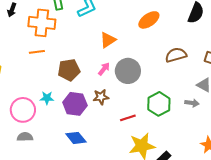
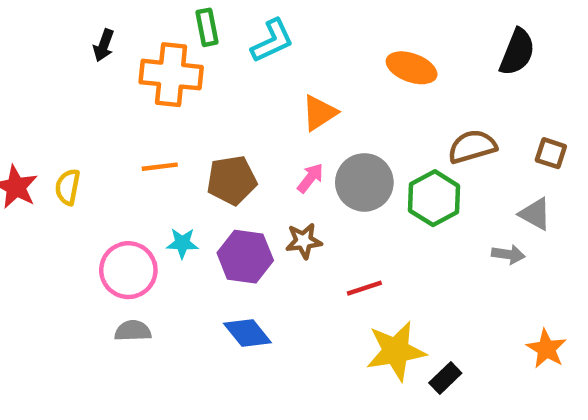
orange ellipse: (149, 20) -> (412, 68), turned 55
orange line: (37, 52) -> (160, 167), moved
green hexagon: (159, 104) -> (434, 198), moved

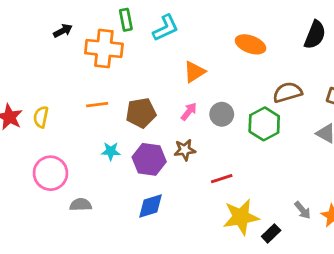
black arrow: (104, 45) -> (63, 31), turned -138
gray circle: (364, 182) -> (222, 114), size x0.7
gray arrow: (508, 254) -> (303, 210), moved, turned 42
pink circle: (128, 270) -> (50, 173), moved
blue diamond: (247, 333) -> (150, 206), turned -68

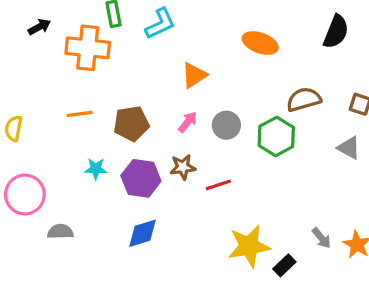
red line: (222, 179) -> (218, 185), moved

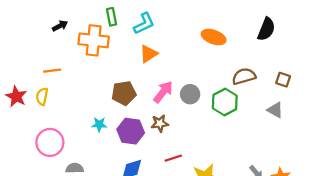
orange triangle: (194, 75) -> (149, 54), moved
orange line: (80, 114) -> (52, 71), moved
pink arrow: (188, 122) -> (163, 92), size x1.5
red line: (218, 185) -> (173, 158), moved

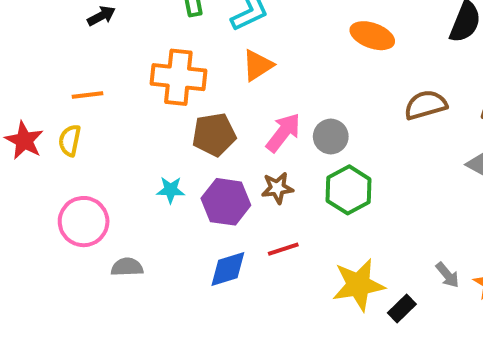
orange cross: (94, 40) -> (178, 77), moved
green hexagon: (225, 102) -> (349, 190), moved
red line: (173, 158) -> (283, 249), moved

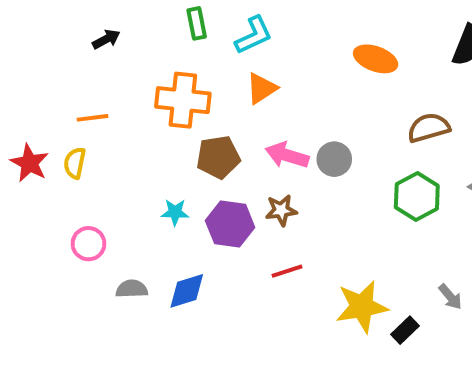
pink arrow: (283, 133) -> (287, 155), turned -111
green hexagon: (349, 190) -> (417, 196), moved
pink circle: (84, 222) -> (88, 244), size x0.7
blue diamond: (228, 269) -> (187, 291), moved

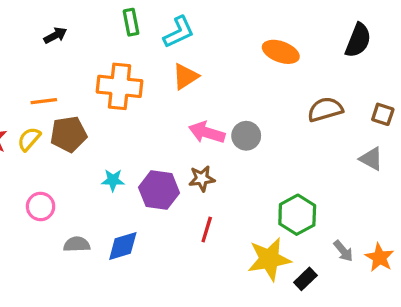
brown pentagon: (218, 157) -> (69, 134), moved
yellow semicircle: (75, 163) -> (29, 139), turned 30
green hexagon: (417, 196) -> (297, 215), moved
red line: (287, 271) -> (207, 230), turned -55

